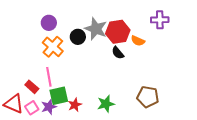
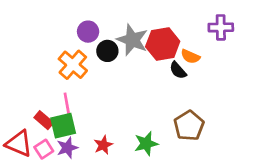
purple circle: (49, 23) -> (88, 32), moved
black semicircle: (118, 53) -> (178, 70), moved
green square: (59, 96) -> (63, 126), moved
brown pentagon: (148, 97) -> (189, 126), moved, turned 30

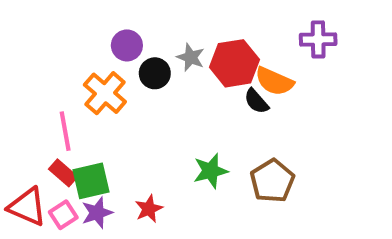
gray star: (132, 40) -> (191, 57), size x0.6
orange semicircle: (190, 56) -> (274, 81), size x1.4
pink line: (67, 106) -> (65, 131), moved
green star: (146, 144) -> (211, 171), moved

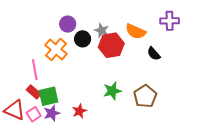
red hexagon: (234, 63) -> (111, 45), moved
orange semicircle: (274, 81) -> (136, 31), moved
black semicircle: (256, 101) -> (154, 54), moved

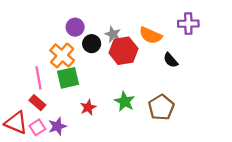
green star: (112, 91) -> (125, 101), turned -30
green square: (49, 96) -> (68, 78), moved
red star: (79, 111) -> (88, 107), moved

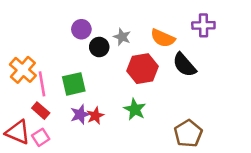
red hexagon: (123, 51) -> (142, 69), moved
orange cross: (62, 55) -> (23, 70), moved
black semicircle: (171, 60) -> (184, 65), size x1.5
brown pentagon: (161, 107) -> (188, 133), moved
purple star: (57, 126) -> (80, 114), moved

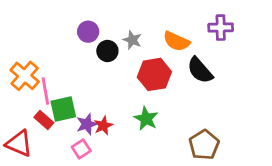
green square: (74, 84) -> (63, 109), moved
pink square: (41, 137) -> (81, 149), moved

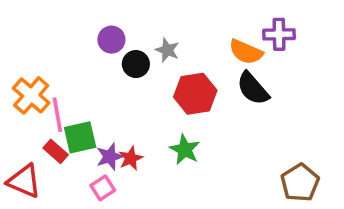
orange semicircle: (176, 41) -> (246, 52), moved
brown pentagon: (204, 145) -> (300, 183), moved

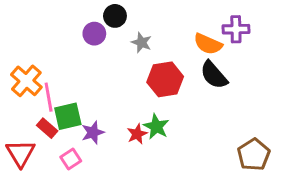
black circle: (136, 64) -> (115, 16), moved
red star: (131, 158) -> (137, 134), moved
red triangle: (24, 181) -> (21, 153), turned 36
pink square: (103, 188) -> (71, 159), moved

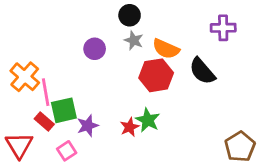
black circle: (115, 16) -> (130, 15), moved
purple circle: (94, 34) -> (95, 49), moved
orange semicircle: (208, 44) -> (166, 49), moved

